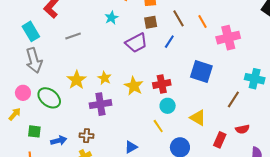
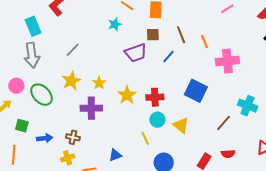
gray line: (73, 36) -> (73, 50), moved, turned -35
yellow triangle: (198, 118) -> (181, 125), moved

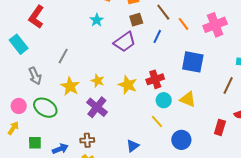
orange line: (204, 41) -> (184, 24), moved
gray arrow: (32, 55) -> (35, 76), moved, size x0.7
purple cross: (91, 108) -> (97, 107), turned -35

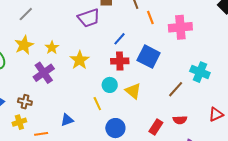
blue line: (157, 36) -> (119, 39), moved
red cross: (155, 79) -> (120, 61), moved

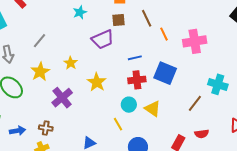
blue line: (119, 39) -> (135, 58), turned 40
yellow star: (52, 48) -> (71, 63), moved

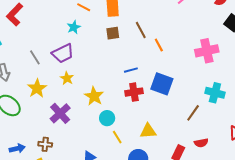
purple trapezoid: (103, 39) -> (63, 53), moved
gray line: (40, 41) -> (35, 57), turned -70
pink cross: (195, 41) -> (207, 51), moved
cyan circle: (129, 105) -> (107, 118), moved
yellow triangle: (153, 109) -> (148, 131), moved, turned -36

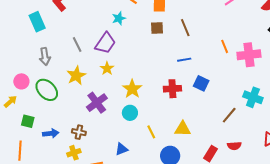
orange line: (159, 45) -> (225, 46), moved
purple trapezoid: (63, 53) -> (105, 43), turned -35
blue line: (131, 70) -> (184, 60), moved
blue square: (162, 84) -> (201, 83), size x0.7
cyan circle: (107, 118) -> (130, 113), moved

